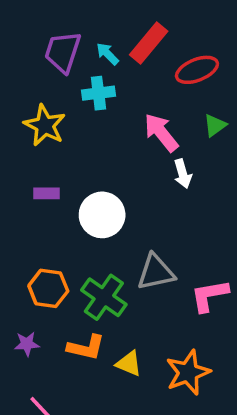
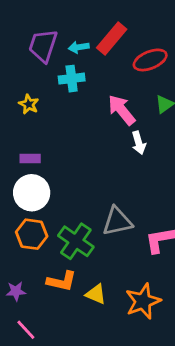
cyan arrow: (107, 54) -> (79, 47), turned -54
yellow star: (45, 125) -> (29, 104), size x0.6
white circle: (102, 215) -> (32, 193), moved
purple star: (27, 344) -> (16, 291), moved

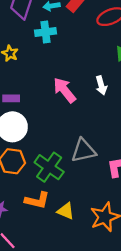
pink arrow: (122, 110) -> (64, 90), moved

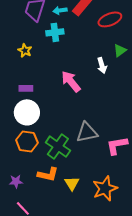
white arrow: (101, 85) -> (102, 65), moved
yellow triangle: (66, 211) -> (72, 183), turned 35

